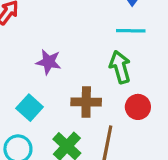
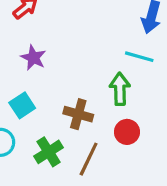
purple star: (49, 62) -> (33, 58), moved

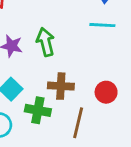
green arrow: (120, 89) -> (46, 42), moved
green cross: (49, 152) -> (38, 110), moved, turned -35

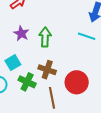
red circle: (106, 92) -> (77, 82), size x1.5
brown line: (78, 123) -> (52, 98), turned -40

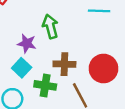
purple star: (21, 33) -> (27, 43), moved

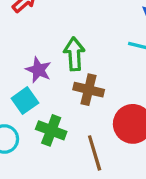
brown cross: (64, 64) -> (89, 90), moved

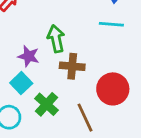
green cross: (51, 130) -> (46, 104), turned 30

